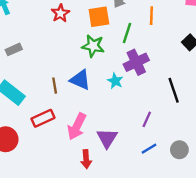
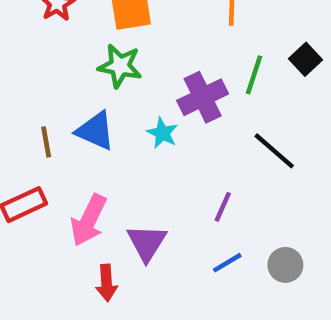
green line: (127, 33) -> (254, 75), moved
black line: (174, 90) -> (274, 151), turned -30

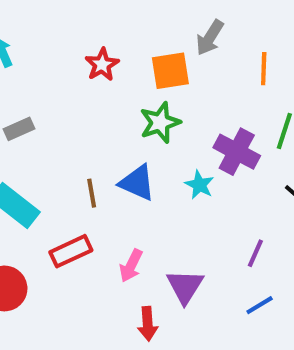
green star: (120, 66) -> (160, 123), turned -30
purple cross: (203, 97) -> (237, 152), turned -36
pink arrow: (89, 220) -> (131, 266), size x0.7

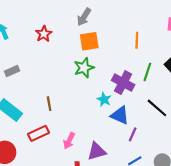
gray arrow: (210, 38) -> (84, 17), moved
red star: (102, 65) -> (44, 34), moved
blue triangle: (137, 183) -> (120, 115), moved
purple triangle: (185, 286) -> (97, 151), turned 42

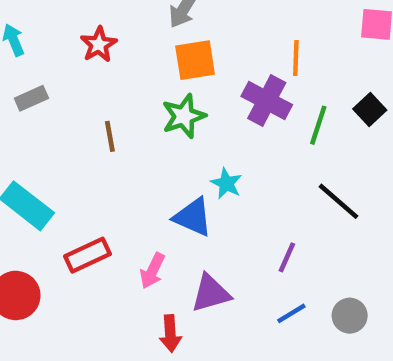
gray rectangle: (12, 71) -> (31, 98), moved
purple cross: (123, 83) -> (267, 100), moved
brown line: (49, 104) -> (110, 136), moved
blue triangle: (120, 115) -> (193, 217), moved

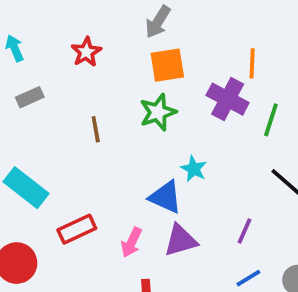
purple triangle: (211, 293) -> (180, 240), moved

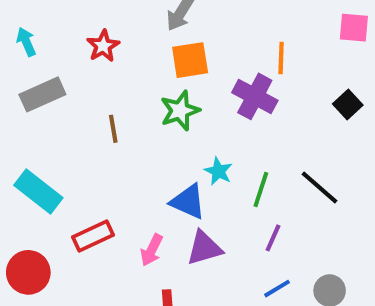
gray rectangle: (30, 97) -> (42, 94), size x1.5
green line: (271, 120) -> (261, 189), moved

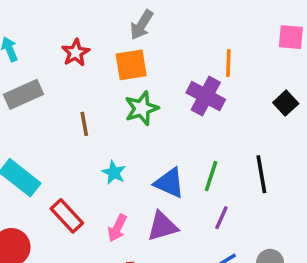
orange square: (190, 60) -> (131, 65), moved
cyan star: (218, 171) -> (114, 173), moved
black line: (319, 187) -> (261, 174), turned 39
blue triangle: (188, 202) -> (169, 183), moved
red rectangle: (93, 236) -> (67, 216), turned 72

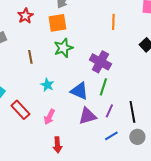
purple cross: (206, 96) -> (100, 62), moved
black line: (261, 174) -> (132, 112), moved
purple triangle: (162, 226) -> (87, 116), moved

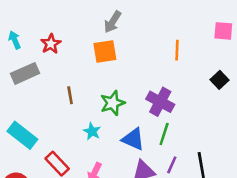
red star: (25, 16) -> (51, 44), moved
green star: (63, 48) -> (113, 103), moved

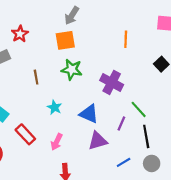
green star: (113, 103) -> (72, 70), moved, turned 30
green line: (164, 134) -> (139, 109), moved, turned -60
purple line: (172, 165) -> (121, 124), moved

